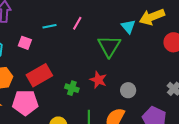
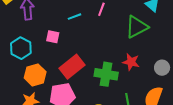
green triangle: (109, 46) -> (137, 27), turned 40
green cross: (72, 88) -> (106, 74), size x1.6

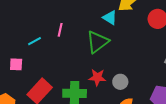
gray circle: (162, 68) -> (120, 82), moved

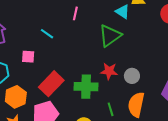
pink line: (60, 30) -> (75, 13), moved
cyan line: (35, 41) -> (47, 34), turned 64

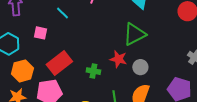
green triangle: (110, 36) -> (134, 34), moved
green cross: (86, 87) -> (93, 71), size x0.6

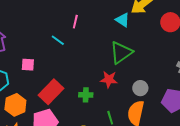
cyan line: (63, 13) -> (58, 40), moved
gray circle: (140, 67) -> (140, 88), moved

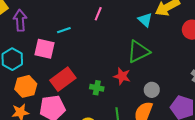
cyan line: (58, 40) -> (64, 30), moved, turned -64
pink square: (28, 65) -> (45, 49), size x1.5

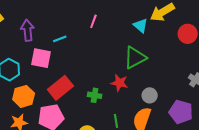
purple arrow: (20, 20) -> (28, 30), moved

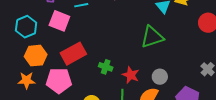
red star: (119, 83) -> (131, 75), moved

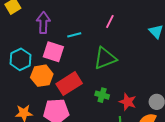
green triangle: (152, 37) -> (105, 58), moved
orange hexagon: (36, 56) -> (42, 76), moved

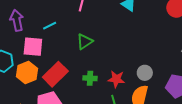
green triangle: (105, 58) -> (85, 42), size x0.7

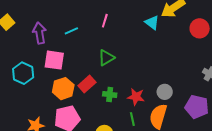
cyan line: (50, 26) -> (71, 31), moved
orange hexagon: (27, 73) -> (63, 89), moved
red rectangle: (55, 74) -> (87, 84), moved, size x0.7

